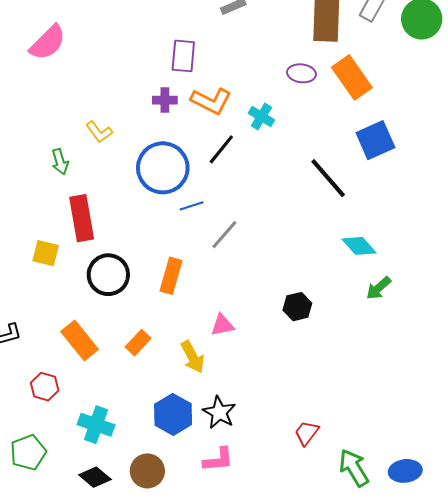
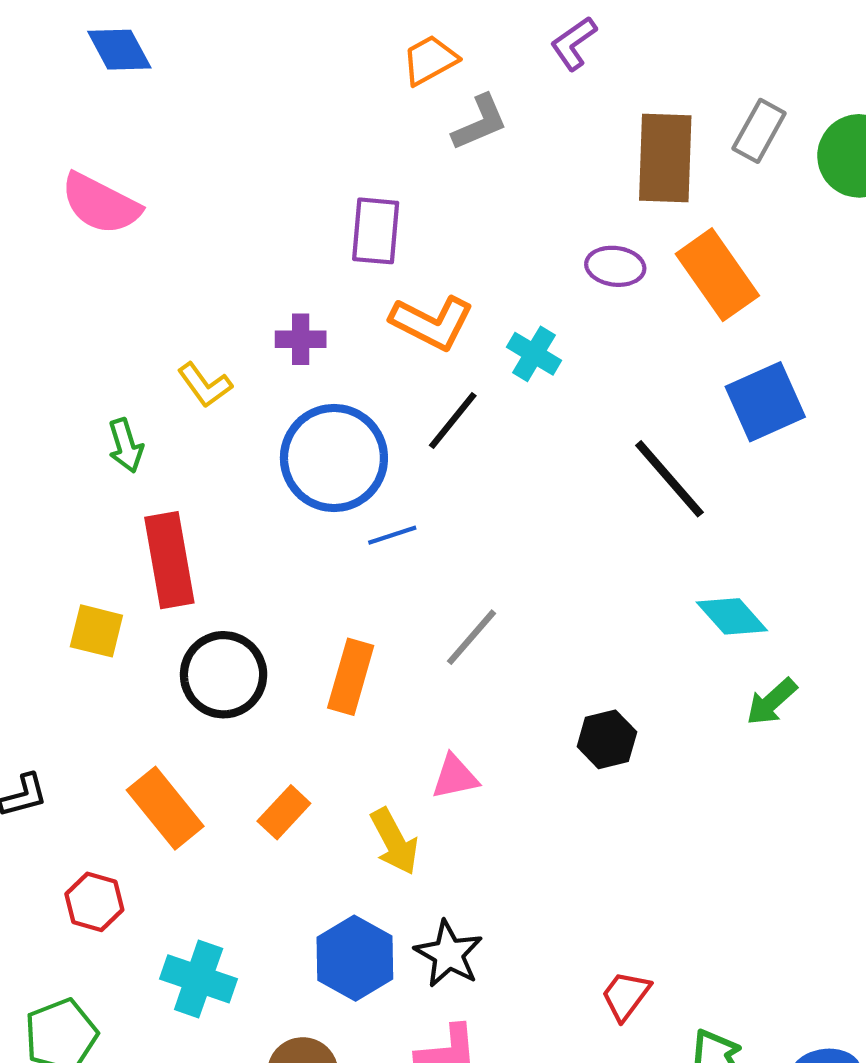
pink semicircle: (48, 43) -> (101, 204), turned 72
purple cross: (165, 100) -> (301, 339), moved
gray line: (224, 235) -> (471, 637), moved

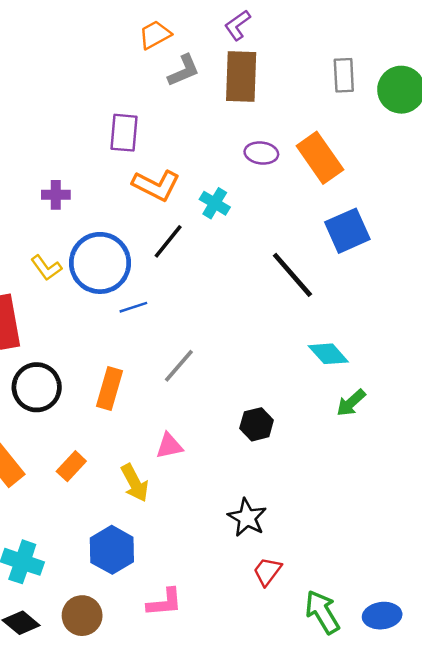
gray rectangle: (759, 131) -> (344, 75), turned -32
brown rectangle: (665, 158) -> (241, 76), moved
purple cross: (301, 339) -> (56, 195), moved
yellow L-shape: (205, 385) -> (46, 268), moved
black star: (449, 954) -> (247, 518), moved

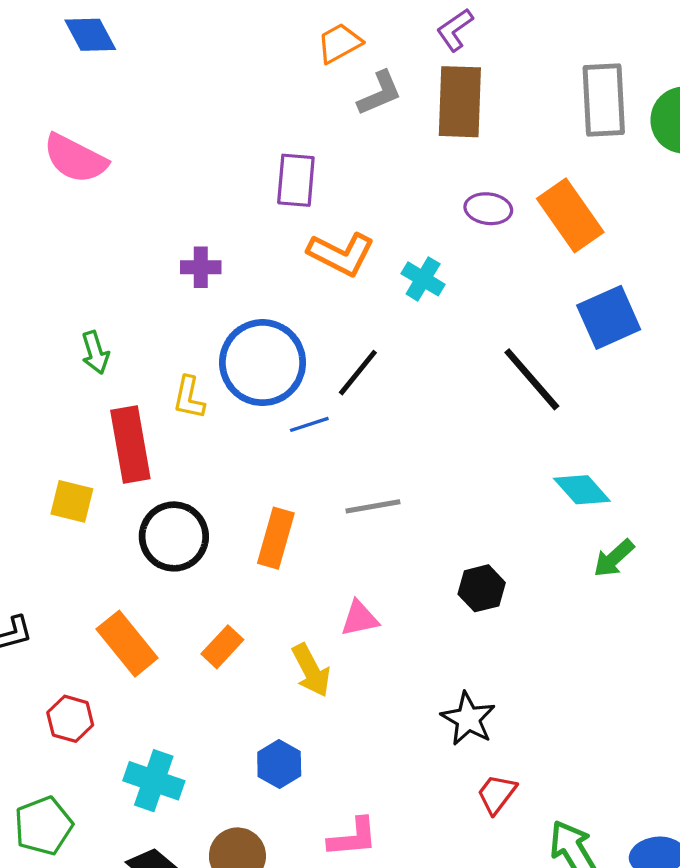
gray rectangle: (344, 75) -> (604, 100), size x1.5
black line: (168, 241) -> (358, 373), moved
yellow L-shape: (46, 268) -> (189, 398), moved, turned 48
gray line: (179, 366) -> (373, 506), turned 39
blue hexagon: (112, 550) -> (279, 764), size x0.7

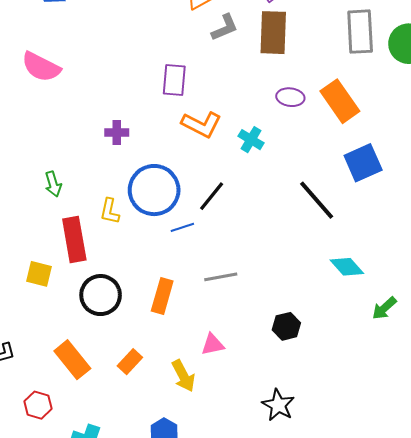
green arrow: (614, 558) -> (384, 308), moved

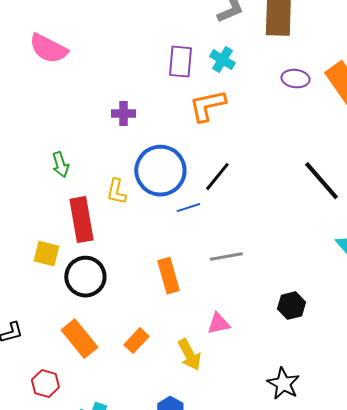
orange L-shape: (202, 124) -> (207, 106), turned 141
cyan cross: (251, 140) -> (222, 60), moved
black circle: (101, 295) -> (85, 277), moved
orange rectangle: (162, 296) -> (168, 276), turned -32

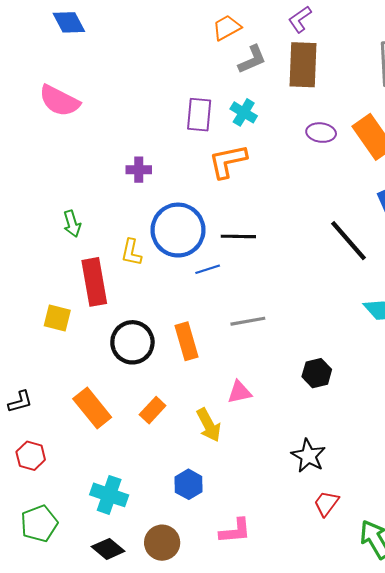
black line: (217, 177) -> (238, 236), turned 52
black circle: (85, 277) -> (132, 342), moved
red hexagon: (45, 384) -> (31, 456), moved

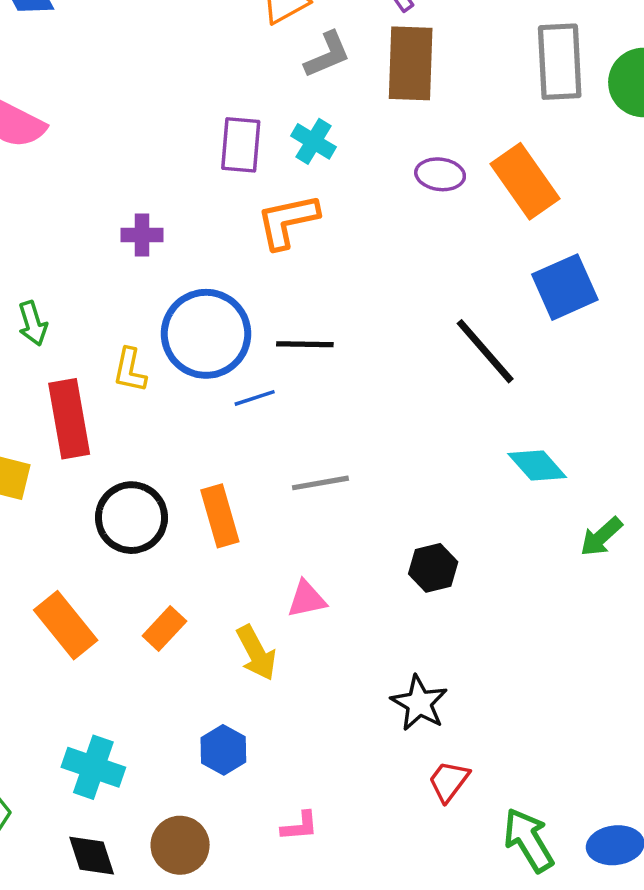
pink L-shape: (235, 531) -> (300, 826), size x0.7
black diamond: (108, 549) -> (92, 856), turned 32

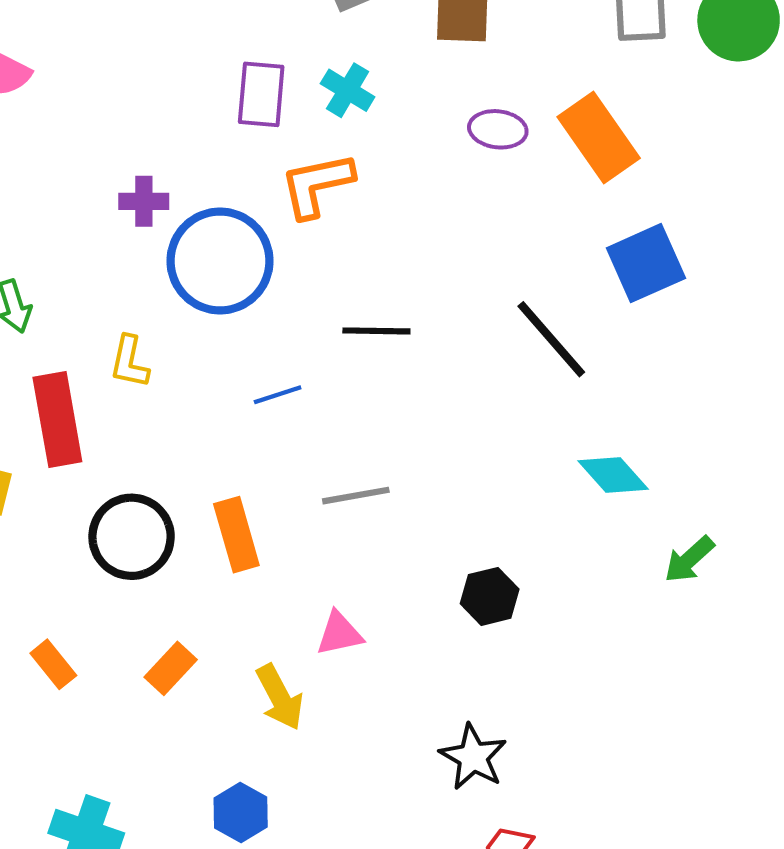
blue circle: (206, 334) -> (220, 261), moved
black line: (305, 344) -> (376, 331), moved
orange rectangle: (66, 625) -> (53, 664), size x0.6

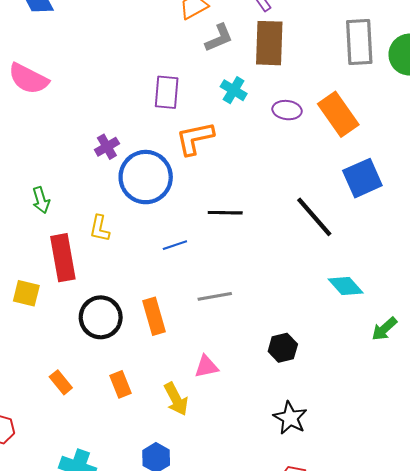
cyan cross: (348, 90) -> (234, 90), moved
purple cross: (144, 201) -> (107, 147), turned -30
orange rectangle: (171, 668) -> (121, 384), turned -65
black star: (473, 757) -> (290, 418), moved

